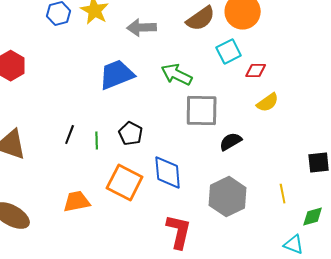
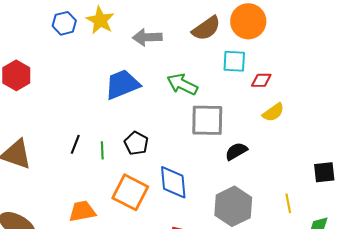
cyan square: (229, 52) -> (234, 61), turned 30

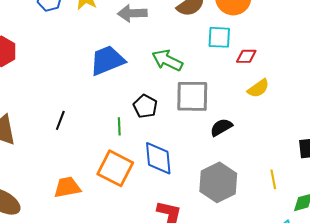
black pentagon: (136, 143) -> (145, 106), moved
green line: (102, 150) -> (119, 126), moved

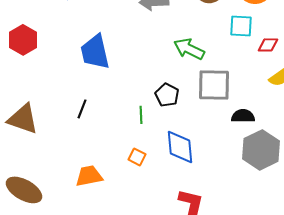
blue trapezoid: (107, 60) -> (95, 52), moved, turned -81
black semicircle: (221, 127) -> (243, 116), turned 30
orange square: (115, 168) -> (137, 157), size x0.5
gray hexagon: (218, 182) -> (261, 150), moved

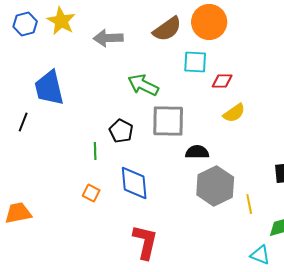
black line: (82, 109) -> (23, 122), moved
orange trapezoid: (89, 176) -> (18, 213), moved

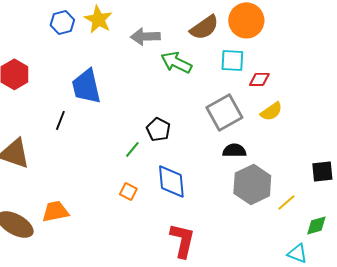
green arrow: (143, 85) -> (176, 62), moved
gray square: (168, 121) -> (224, 112), moved, turned -30
green line: (95, 151) -> (132, 149), turned 42
yellow line: (249, 204) -> (286, 202), turned 60

